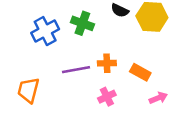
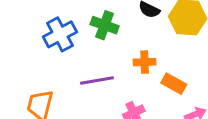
orange cross: (107, 63) -> (145, 62), moved

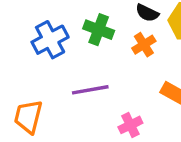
orange cross: (145, 62) -> (144, 45), moved, turned -30

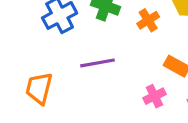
pink cross: (130, 125) -> (154, 96), moved

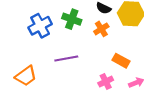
orange trapezoid: (39, 88) -> (26, 76), turned -140

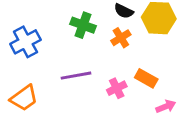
blue cross: (40, 26) -> (25, 42), moved
pink cross: (106, 81) -> (117, 88), moved

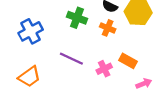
orange cross: (121, 38) -> (108, 28), turned -35
purple line: (76, 76) -> (71, 59), turned 35

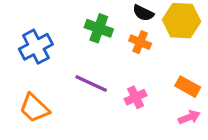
orange rectangle: (128, 61) -> (188, 87), moved
orange trapezoid: (29, 77) -> (34, 108), turned 80

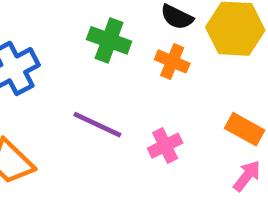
pink arrow: (189, 117) -> (247, 176), turned -30

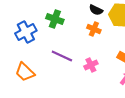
green cross: (109, 40) -> (55, 19), moved

